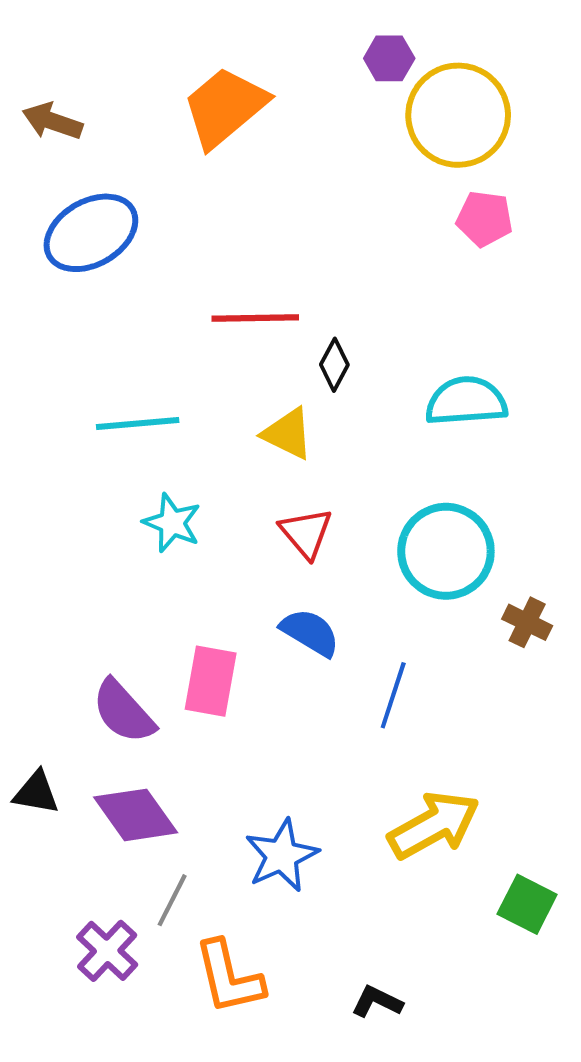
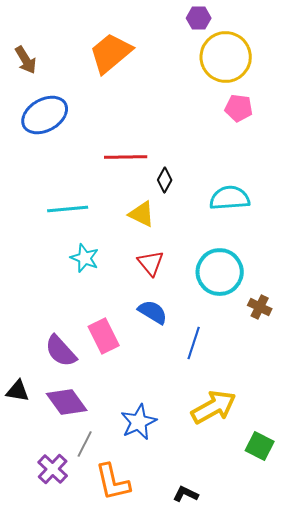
purple hexagon: (389, 58) -> (199, 18), moved
brown arrow: (52, 121) -> (26, 60), turned -140
pink rectangle: (211, 681) -> (104, 336), turned -36

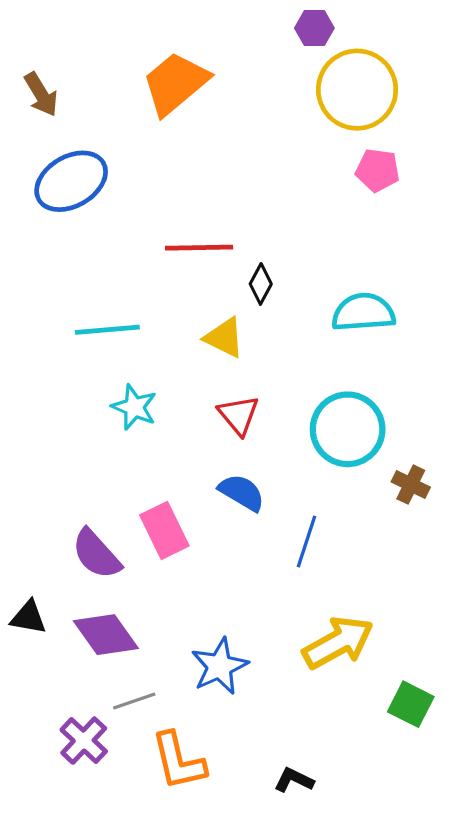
gray line: (85, 444) -> (134, 701), turned 44

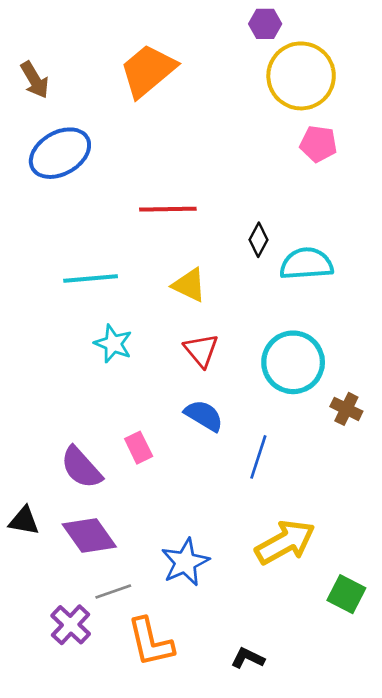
black diamond: (261, 284) -> (258, 240), moved
pink rectangle: (164, 530) -> (139, 448), size x0.7

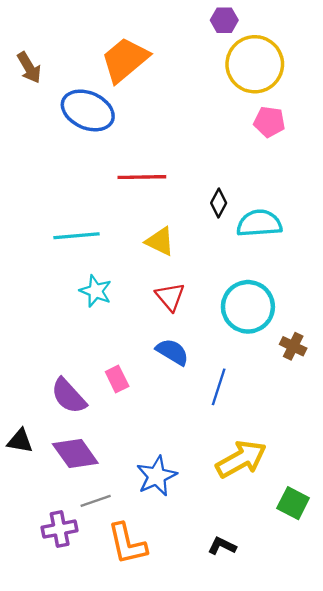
blue ellipse: (60, 153) -> (88, 110), moved, turned 54
purple cross: (71, 625) -> (60, 529), turned 36
black L-shape: (248, 658) -> (222, 546), moved

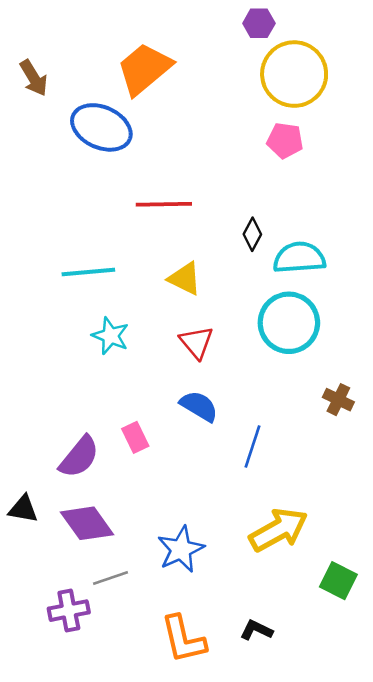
pink pentagon: (269, 122) -> (285, 140), moved
cyan circle: (248, 307) -> (289, 323), moved
purple semicircle: (69, 396) -> (79, 457), turned -99
orange L-shape: (127, 544) -> (183, 639), moved

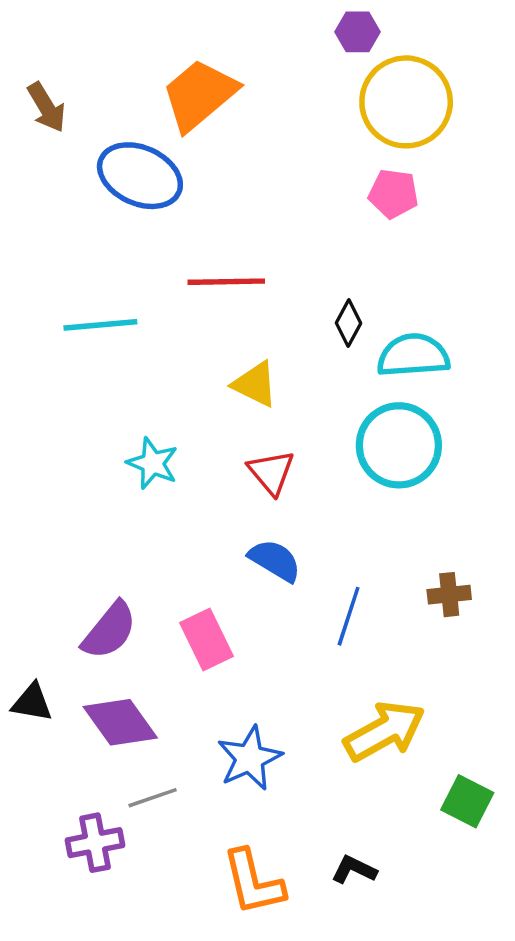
cyan line: (88, 272) -> (100, 325), moved
brown cross: (338, 400) -> (449, 595), moved, turned -32
pink rectangle: (135, 437) -> (206, 640), moved, size x1.4

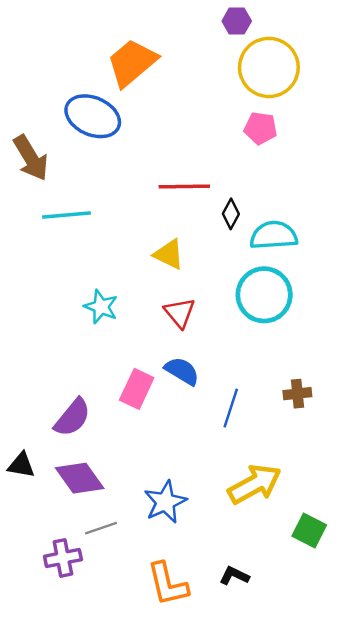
brown arrow: (46, 107) -> (31, 158), moved, size x1.4
red line: (226, 282) -> (184, 186), moved
pink rectangle: (206, 640) -> (137, 389), moved, turned 51

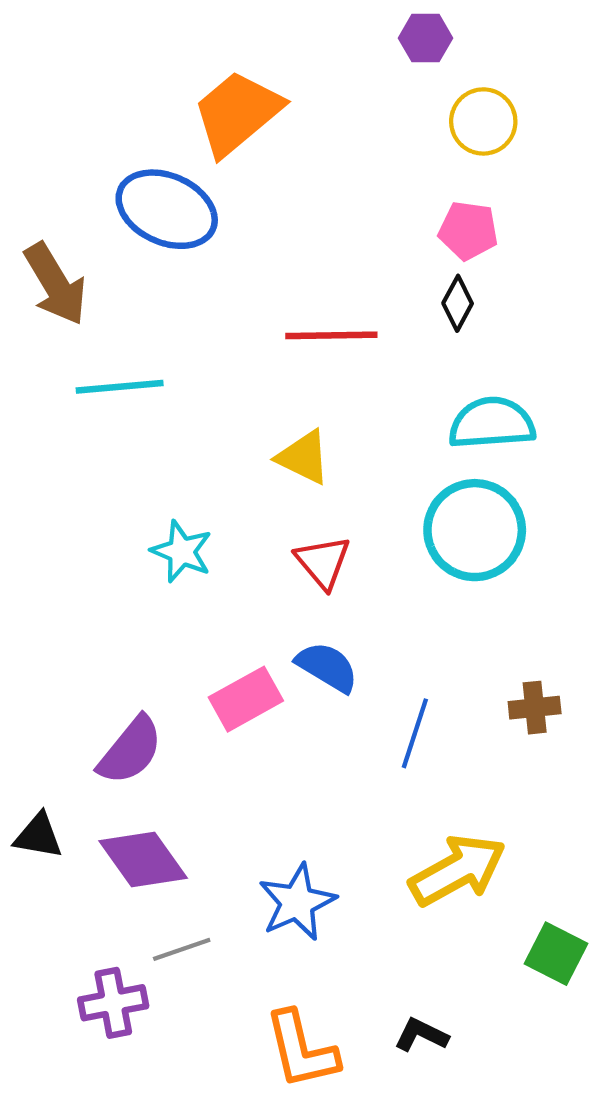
yellow circle: (269, 67) -> (483, 121), size x0.6
black diamond: (231, 214) -> (458, 303), moved
pink rectangle: (137, 389) -> (246, 699), turned 36

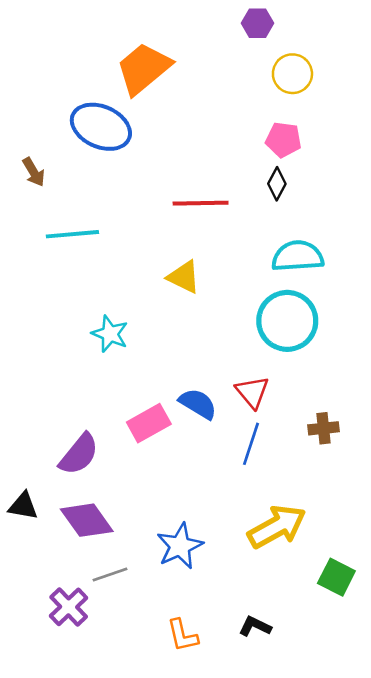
brown arrow: (55, 284) -> (34, 172), size x0.6
red triangle: (323, 562) -> (252, 392), moved
purple cross: (113, 1003) -> (69, 607), turned -33
orange L-shape: (301, 1050) -> (182, 635), size x0.7

